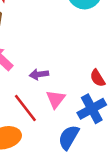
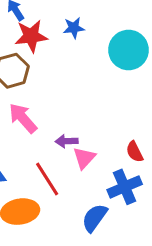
pink triangle: (56, 99) -> (84, 158), moved

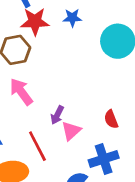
purple arrow: (67, 141) -> (57, 115), turned -66
red semicircle: (135, 152) -> (111, 119), moved

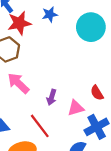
pink triangle: (71, 131) -> (76, 108), moved, turned 36

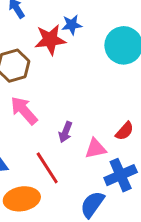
red star: (19, 23) -> (50, 40), moved
red semicircle: (97, 93) -> (125, 131), turned -112

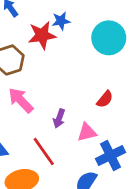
red semicircle: (125, 131) -> (105, 99), moved

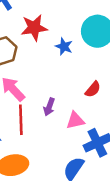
blue star: (61, 21) -> (64, 46), moved, turned 30
red line: (44, 152) -> (21, 120), moved, turned 32

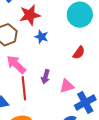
blue star: (64, 46) -> (41, 37), moved
red semicircle: (93, 89) -> (79, 53), moved

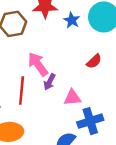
blue star: (41, 37) -> (72, 20), moved
pink arrow: (16, 64) -> (38, 64), moved

